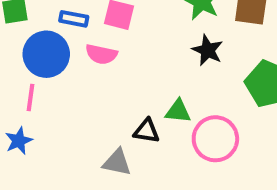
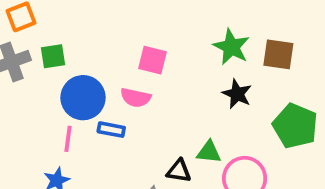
blue rectangle: (74, 19) -> (111, 130), moved

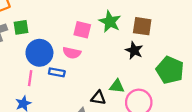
green star: (231, 47) -> (110, 22), moved
brown square: (278, 54) -> (142, 26), moved

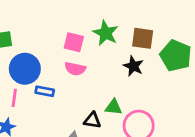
pink semicircle: (72, 53) -> (75, 69), moved
green pentagon: (170, 70) -> (176, 56), moved

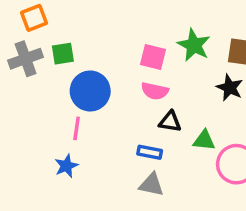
blue rectangle: (45, 91) -> (150, 152), moved
black triangle: (92, 120) -> (170, 122), moved

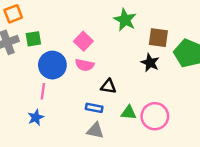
green star: (194, 45) -> (125, 20), moved
pink square: (153, 57) -> (83, 41), moved, turned 30
pink semicircle: (155, 91) -> (85, 65), moved
green triangle: (204, 140) -> (129, 113), moved

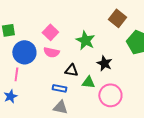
green star: (125, 20) -> (85, 40), moved
brown square: (158, 38) -> (117, 18), moved, turned 30
black star: (150, 63) -> (104, 63), moved
green triangle: (129, 113) -> (88, 82), moved

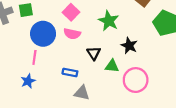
black triangle: (71, 70) -> (94, 53), turned 48
blue rectangle: (59, 88) -> (70, 72), moved

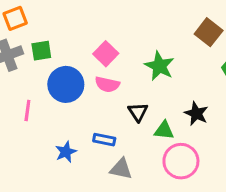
black star: (129, 46) -> (196, 114), moved
pink line: (34, 57) -> (27, 110), moved
pink circle: (136, 80) -> (181, 161), moved
blue star: (28, 81) -> (66, 152), moved

